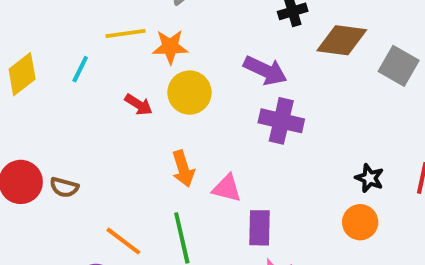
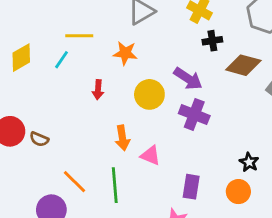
yellow line: (125, 34) -> (79, 36), moved
yellow circle: (190, 93) -> (149, 94), moved
red arrow: (139, 105) -> (98, 90), turned 54
purple rectangle: (259, 228) -> (191, 187), moved

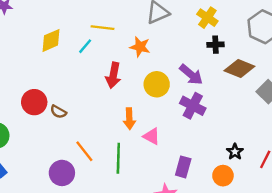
red arrow: (98, 90) -> (113, 75), size x1.5

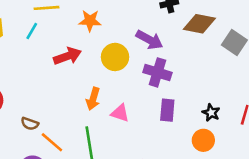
red arrow: (113, 75) -> (67, 56), turned -110
brown semicircle: (58, 112) -> (30, 124), moved
orange arrow: (129, 119) -> (93, 99), turned 30
purple rectangle: (183, 167) -> (167, 110), moved

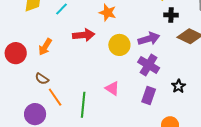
purple arrow: (149, 40) -> (149, 39), turned -60
orange arrow: (93, 99) -> (45, 47), moved
black star: (211, 113) -> (179, 86), moved

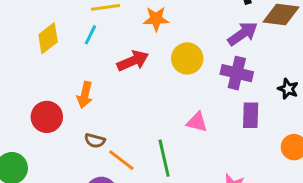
purple arrow: (149, 39) -> (243, 34), moved

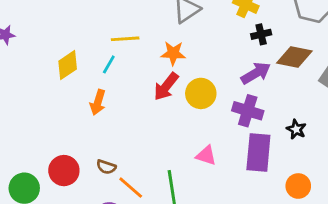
red arrow: (133, 61) -> (166, 86), moved, turned 148
orange arrow: (85, 95) -> (98, 102), moved
purple rectangle: (251, 115) -> (258, 152), size x1.5
red circle: (47, 117) -> (64, 171), moved

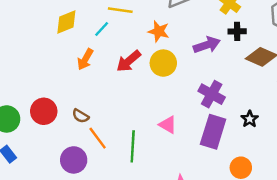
purple arrow: (256, 73) -> (207, 45), moved
red arrow: (166, 86) -> (129, 61), moved
yellow circle: (201, 93) -> (163, 63), moved

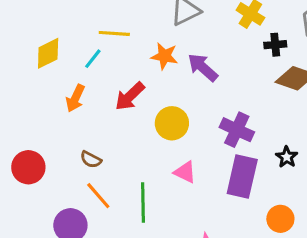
black cross: (237, 31) -> (275, 45), moved
purple arrow: (207, 45) -> (203, 67), moved, turned -115
yellow circle: (163, 63) -> (172, 123), moved
brown semicircle: (81, 116) -> (91, 160), moved

